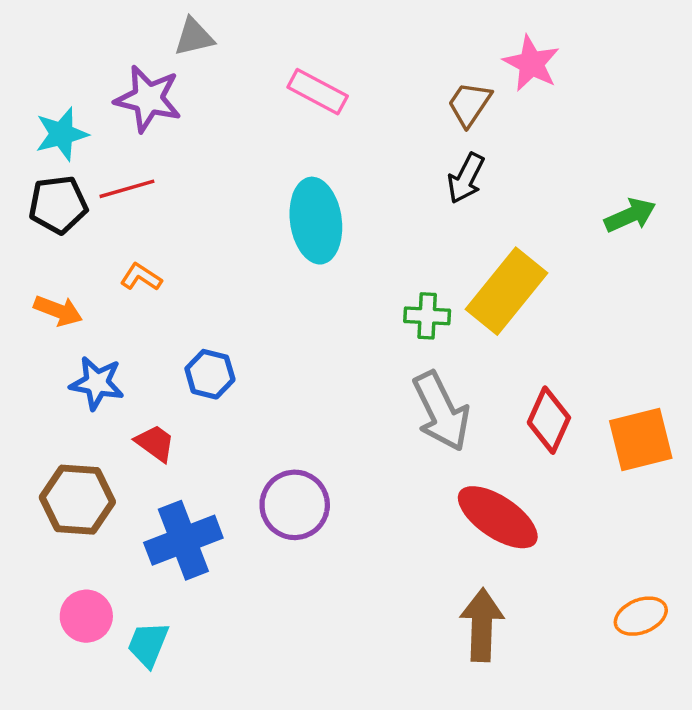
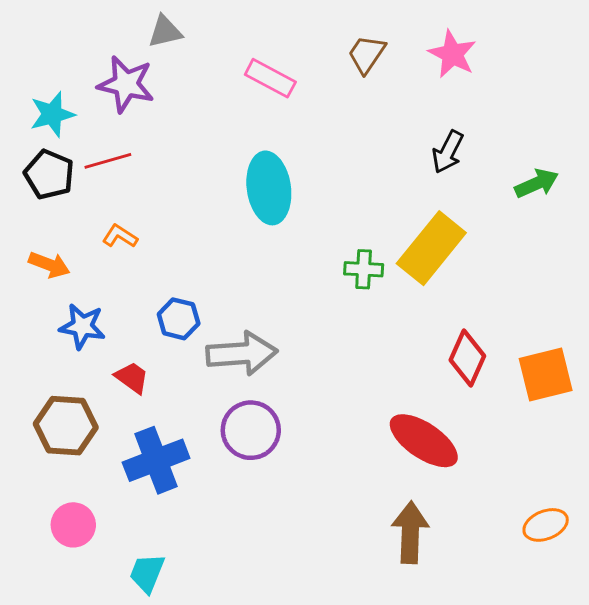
brown trapezoid: (469, 104) -> (367, 54), moved
black arrow: (466, 178) -> (448, 152), moved
black pentagon: (58, 205) -> (49, 174), turned 30
gray arrow: (441, 411) -> (242, 353), moved, turned -68
cyan trapezoid: (148, 644) -> (147, 573), moved

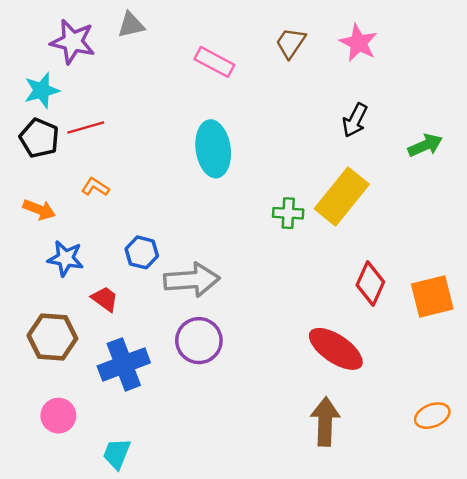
purple star: (126, 84) -> (73, 42), moved

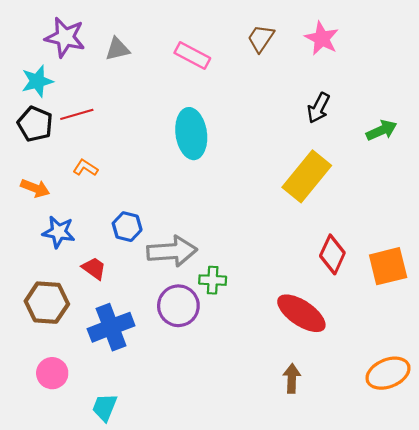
gray triangle: (131, 25) -> (117, 49), moved
green cross: (288, 213) -> (213, 280), moved
orange ellipse: (432, 416) -> (388, 373), size x1.4
brown arrow: (325, 422) -> (292, 378), size x0.7

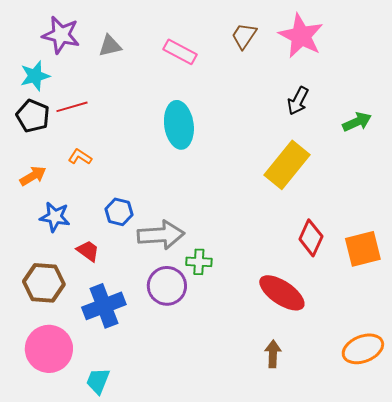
pink star: (322, 38) -> (301, 36), size x1.4
orange arrow: (35, 188) -> (33, 176), turned -52
pink circle: (52, 373) -> (49, 349), size x1.6

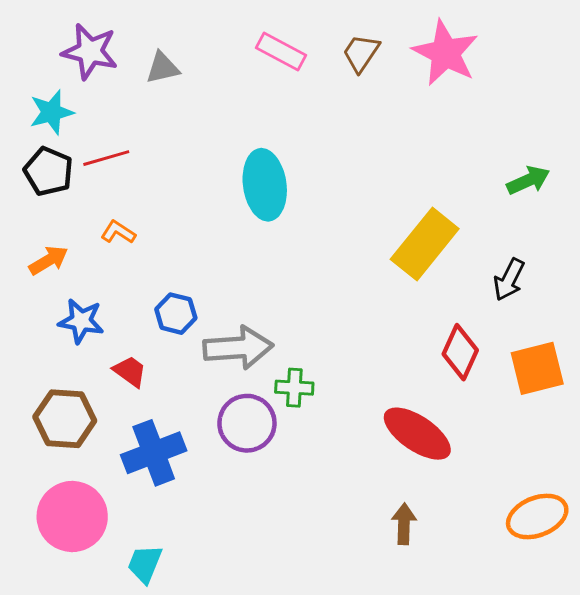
pink rectangle: (180, 52) -> (281, 51), moved
black arrow: (298, 101) -> (509, 280), moved

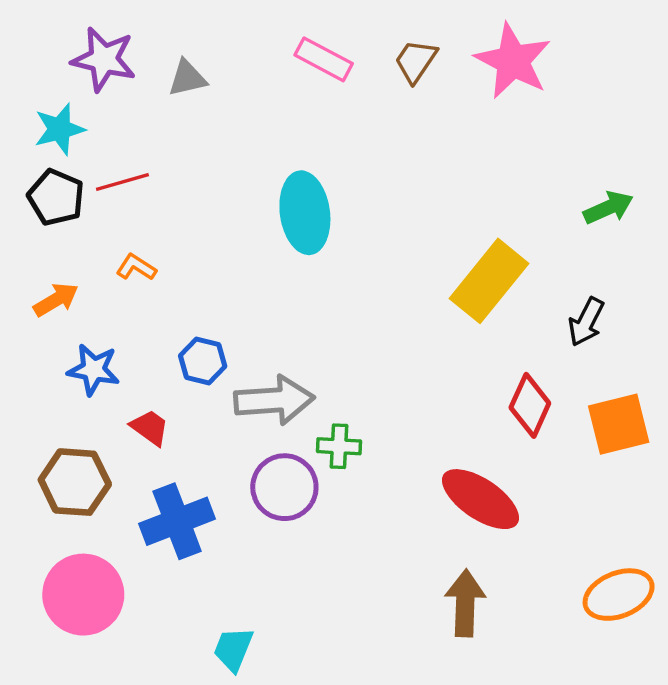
brown arrow: (404, 524) -> (465, 603), size x1.4
cyan trapezoid: (145, 564) -> (233, 649), moved

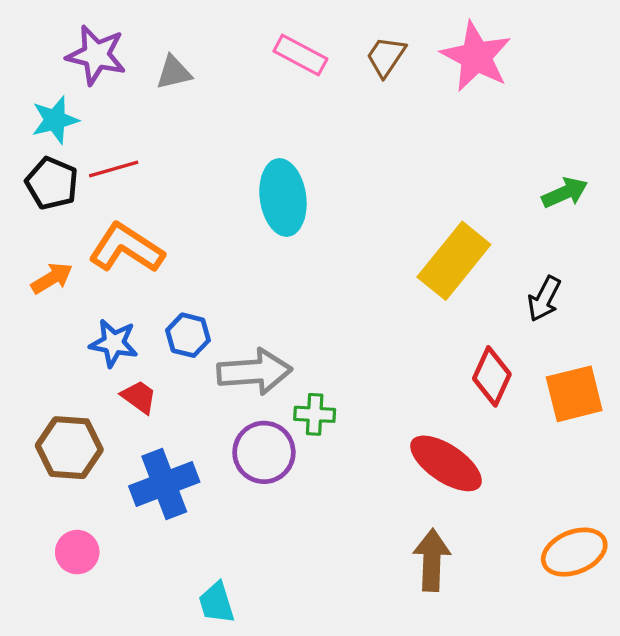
orange L-shape: (136, 267) -> (126, 248), size x2.0
blue star: (94, 370) -> (114, 343), moved
pink circle: (83, 595) -> (77, 552), size x0.6
cyan trapezoid: (233, 649) -> (216, 603), turned -39

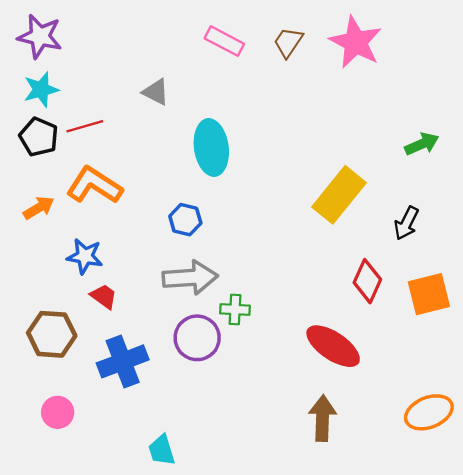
purple star: (96, 55) -> (40, 36), moved
gray triangle: (174, 72) -> (156, 92), moved, turned 40
blue hexagon: (188, 335) -> (185, 220), moved

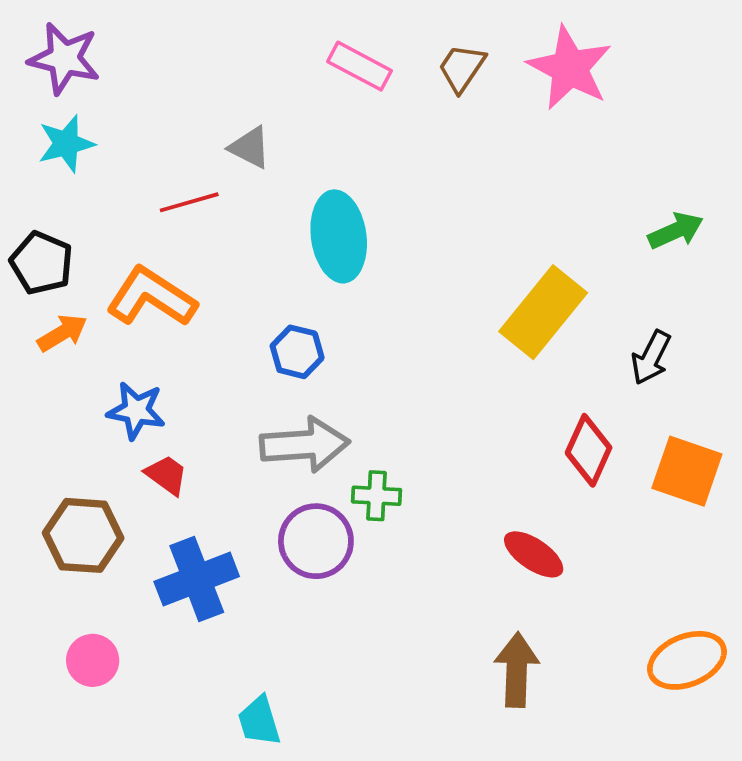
red line: (85, 126) -> (189, 202), moved
black pentagon: (39, 137) -> (42, 263), moved
orange square: (429, 294) -> (687, 471), turned 33
red ellipse: (333, 346) -> (534, 554), size x0.7

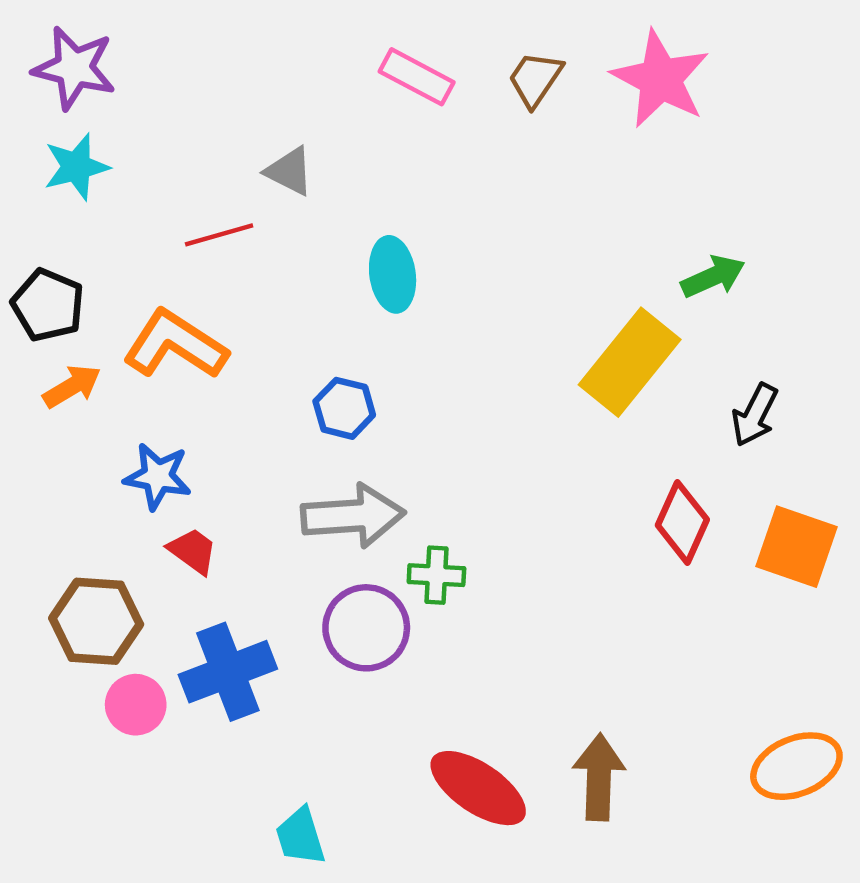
green arrow: (676, 231) -> (713, 277), moved
cyan ellipse: (339, 236) -> (393, 274), size x0.7
red ellipse: (534, 554) -> (478, 788), moved, size x1.4
pink circle: (93, 660) -> (136, 705), moved

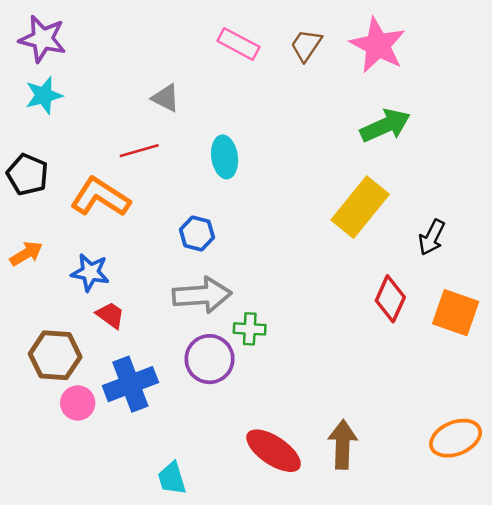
red line: (219, 235) -> (139, 151), moved
green arrow: (713, 277) -> (385, 126), moved, size x1.4
orange arrow: (72, 386) -> (26, 254), moved

